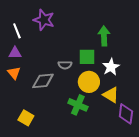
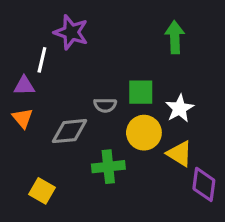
white line: (17, 31) -> (42, 60), moved, turned 35
green arrow: (104, 36) -> (175, 37), moved
green cross: (78, 105) -> (108, 167), moved, turned -30

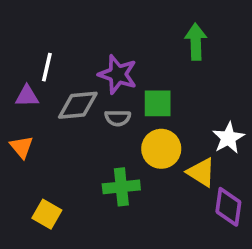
purple star: (71, 32) -> (118, 74), moved
white star: (180, 108) -> (228, 138), moved
orange triangle: (23, 118) -> (22, 147), moved
gray diamond: (69, 131) -> (78, 105), moved

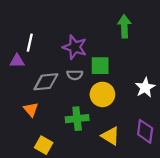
gray diamond: (78, 105) -> (46, 82), moved
orange triangle: (22, 147) -> (31, 109), moved
yellow triangle: (201, 172) -> (110, 136), moved
yellow square: (47, 214) -> (44, 145), moved

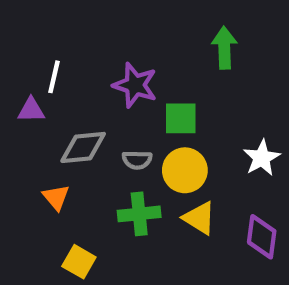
gray semicircle: (75, 75) -> (137, 160), moved
yellow triangle: (110, 136) -> (199, 218), moved

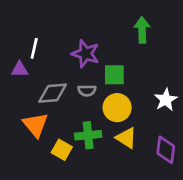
gray semicircle: (137, 160) -> (87, 91), moved
orange triangle: (56, 197) -> (35, 125), size x1.5
yellow square: (79, 262) -> (62, 150), moved

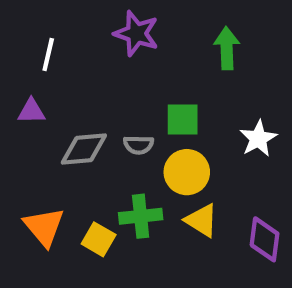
white line: (34, 48) -> (48, 54), moved
purple star: (85, 54) -> (136, 33), moved
white star: (166, 100) -> (258, 138), moved
orange triangle: (35, 125) -> (44, 227), moved

